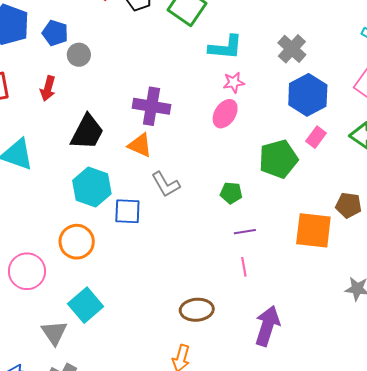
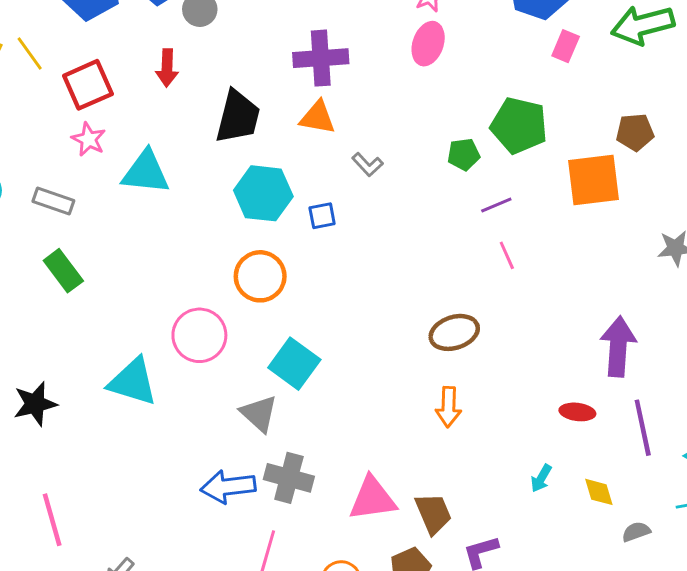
green pentagon: (278, 159) -> (519, 126), moved, turned -30
gray L-shape: (166, 184) -> (368, 165), size x0.7
blue square: (127, 211) -> (322, 216), size x0.7
purple arrow: (267, 326) -> (618, 347), moved

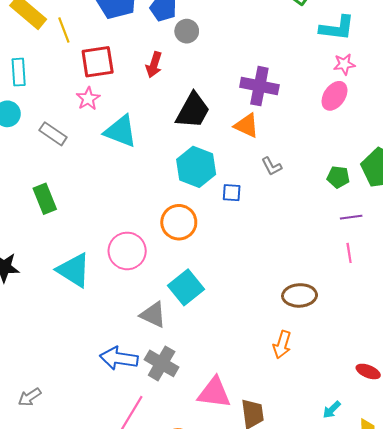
green rectangle: (63, 271) -> (45, 199), moved
gray triangle: (259, 414) -> (153, 315), turned -32

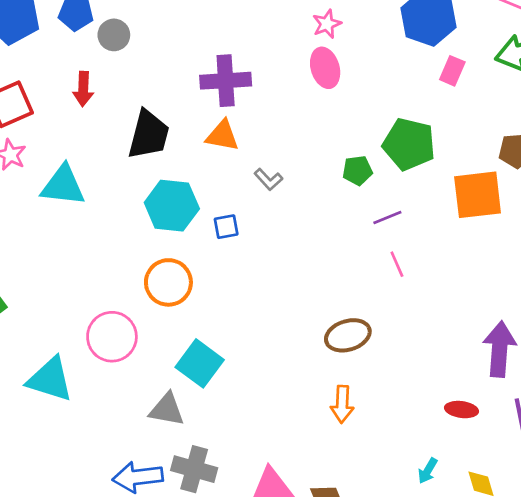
pink ellipse: (334, 96) -> (325, 68), turned -36

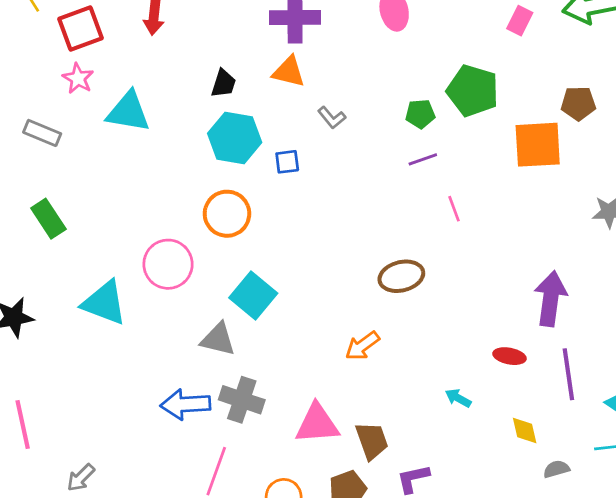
black trapezoid: (149, 135) -> (224, 83), moved, size x0.6
purple line: (387, 218) -> (423, 159), moved
orange arrow: (342, 404) -> (362, 346), moved, turned 48
cyan arrow: (428, 471) -> (458, 398), moved, turned 85

